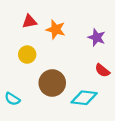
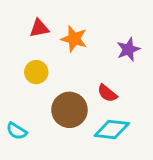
purple star: (97, 37) -> (128, 49), turned 30
red semicircle: (102, 70) -> (107, 93), moved

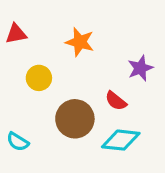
red triangle: (39, 28) -> (16, 34), moved
purple star: (128, 49) -> (140, 68), moved

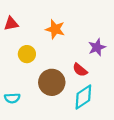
cyan diamond: (121, 140) -> (83, 97), turned -40
cyan semicircle: (18, 142) -> (12, 98), turned -35

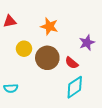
brown circle: (52, 82) -> (47, 58), moved

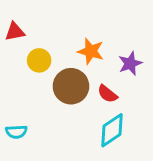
orange star: (49, 26) -> (91, 51), moved
yellow circle: (24, 49) -> (39, 60), moved

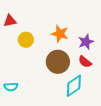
brown circle: (71, 86) -> (58, 62), moved
red semicircle: (107, 94) -> (85, 62), moved

